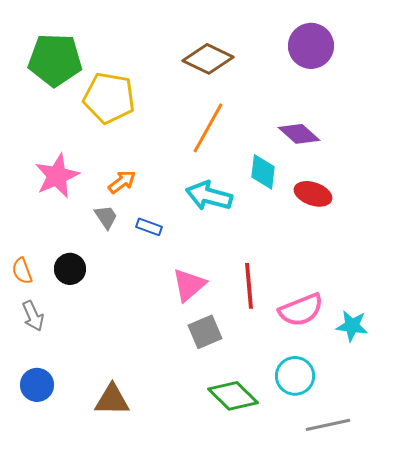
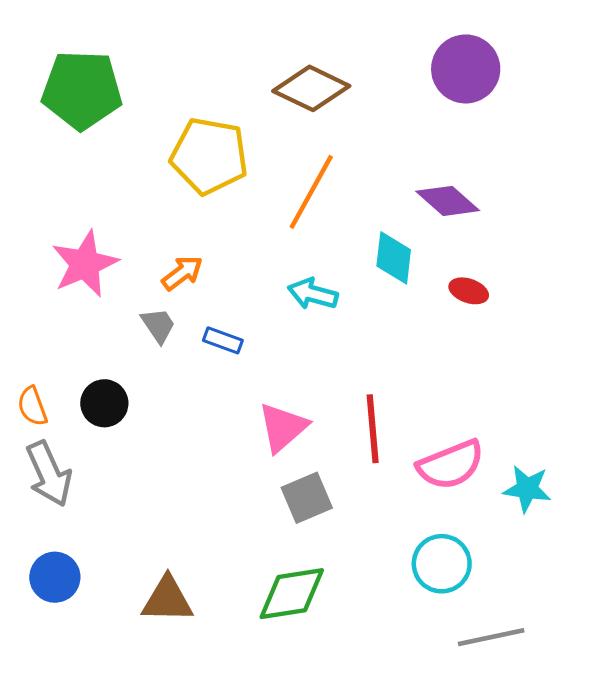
yellow pentagon: (109, 98) -> (209, 156), moved
red ellipse: (313, 194) -> (469, 291), size x0.7
cyan arrow: (209, 196) -> (313, 294), size x0.7
gray arrow: (33, 316) -> (49, 474), size x1.4
green diamond: (233, 396) -> (292, 594), moved, turned -54

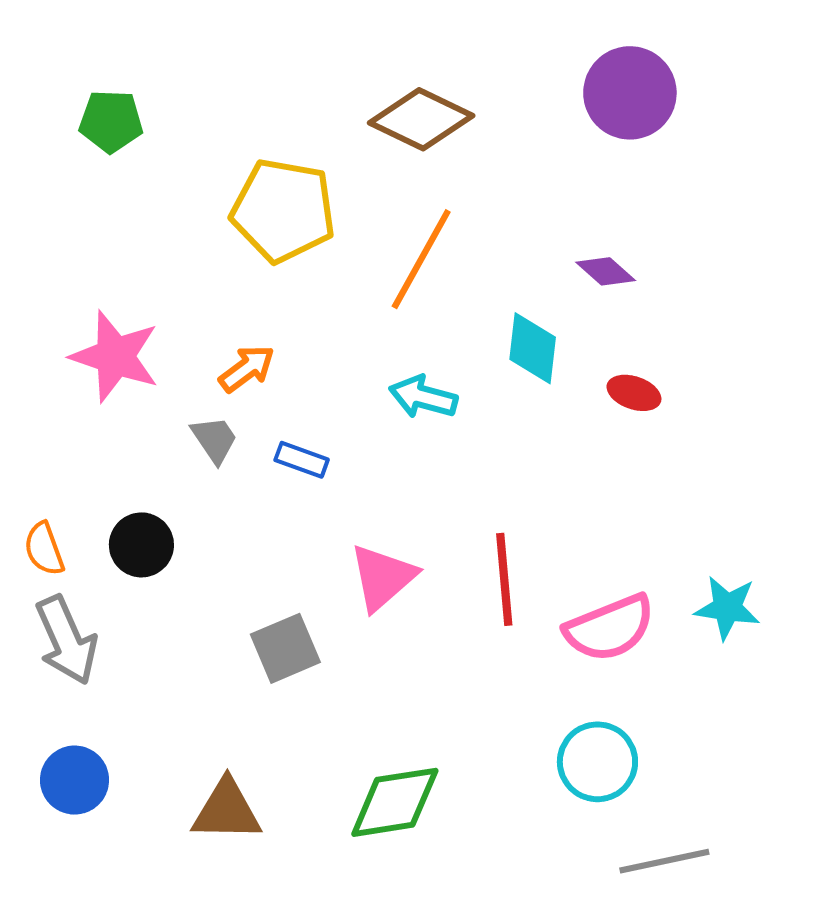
green pentagon: (82, 90) -> (111, 121), size x0.6
purple diamond: (448, 201) -> (606, 271), size x0.7
pink star: (85, 264) -> (115, 356), turned -30
cyan star: (527, 489) -> (727, 608), moved
gray square: (307, 498) -> (285, 648), moved

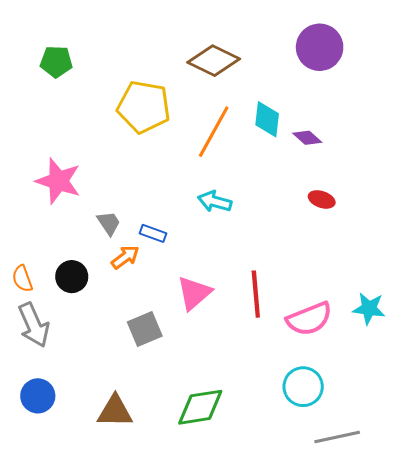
cyan diamond: (533, 348) -> (267, 119), moved
orange arrow: (247, 369) -> (125, 257), moved

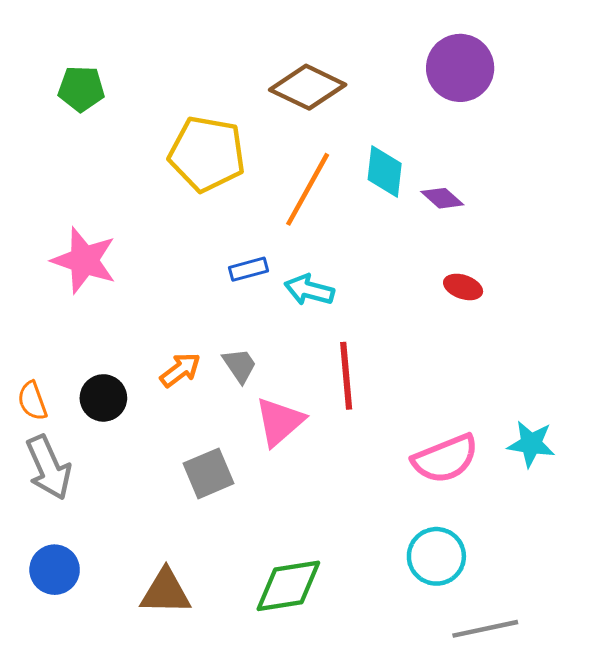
gray trapezoid: (109, 223) -> (240, 365), moved
blue rectangle: (153, 233) -> (248, 269), moved, turned -35
red line: (256, 294) -> (346, 376), moved

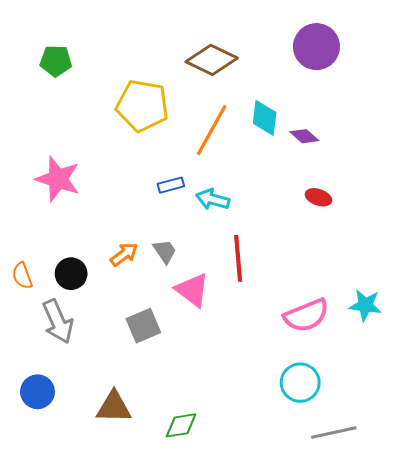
pink triangle: (280, 422) -> (192, 290), turned -42
gray arrow: (49, 468) -> (58, 322), moved
green diamond: (288, 586) -> (181, 425), moved, size x0.7

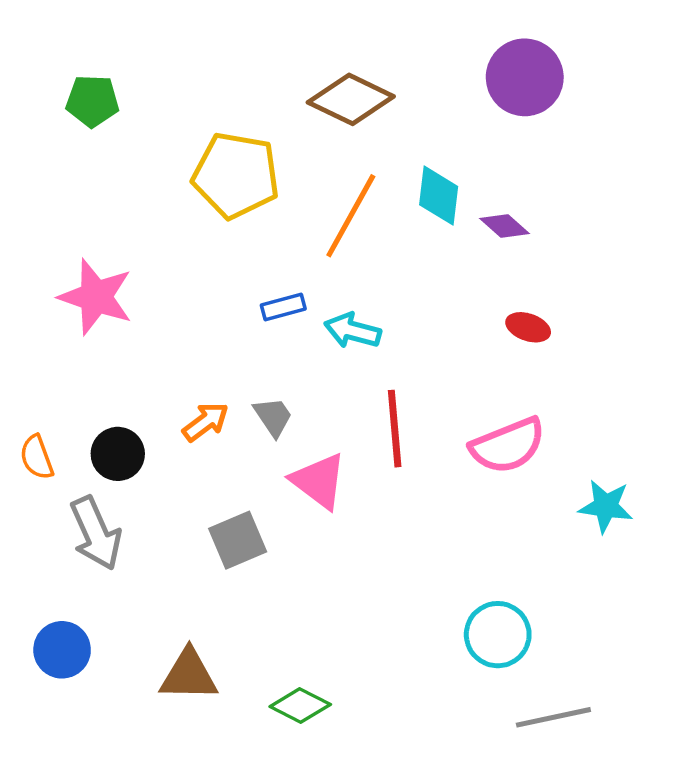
pink semicircle: (306, 315) -> (508, 445), moved
green diamond: (181, 425) -> (300, 706), turned 36

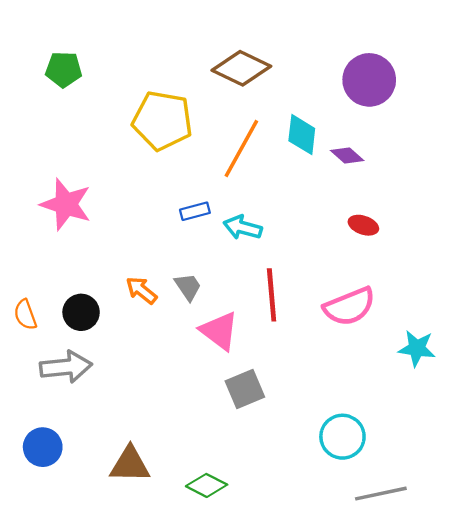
purple circle: (525, 77) -> (369, 80), moved
orange arrow: (206, 422) -> (141, 290), turned -104
gray arrow: (96, 533) -> (66, 367), turned -72
gray square: (238, 540) -> (245, 389), moved

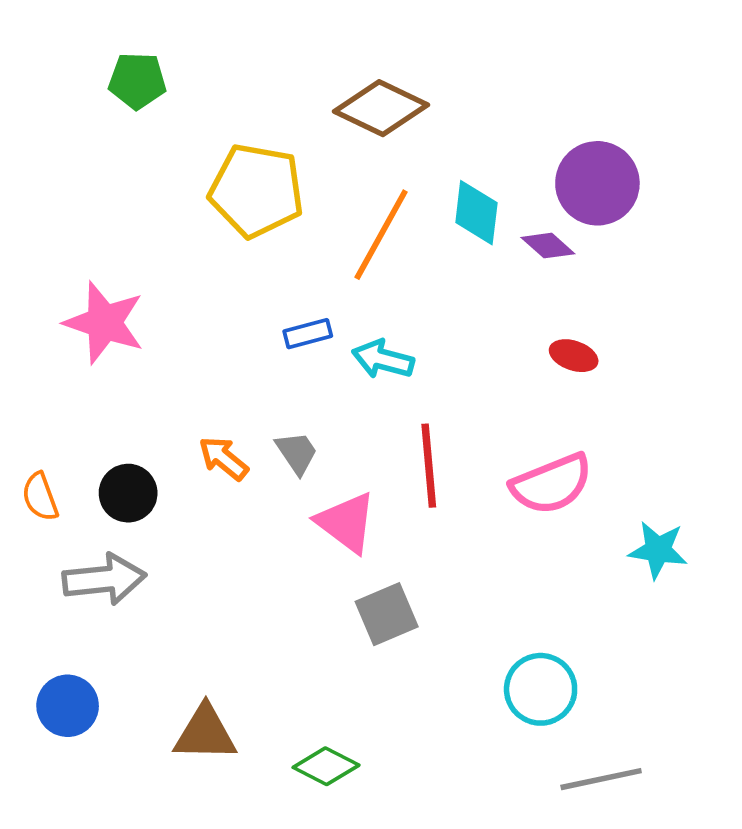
green pentagon: (64, 69) -> (137, 81), moved
purple circle: (369, 80) -> (597, 183), moved

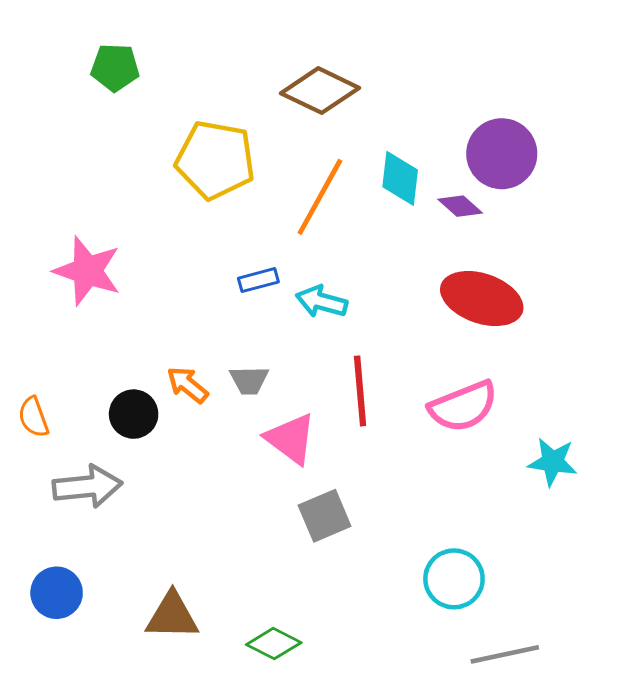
red ellipse: (574, 356) -> (482, 299), size x2.0
gray trapezoid: (297, 453) -> (249, 380), turned 123
black circle: (128, 493) -> (134, 414), moved

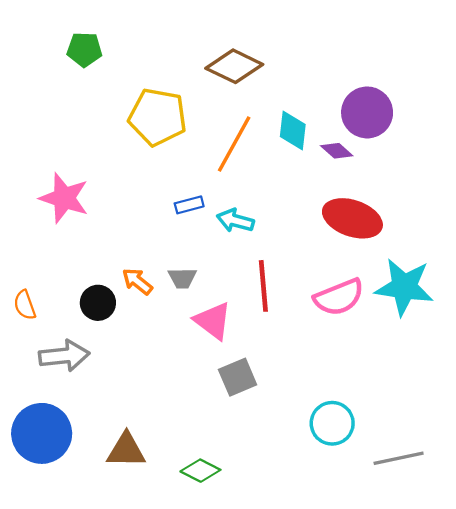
cyan star: (553, 462) -> (404, 287), moved, size x1.6
blue circle: (57, 593) -> (42, 433), size x1.6
gray line: (505, 654) -> (399, 458), moved

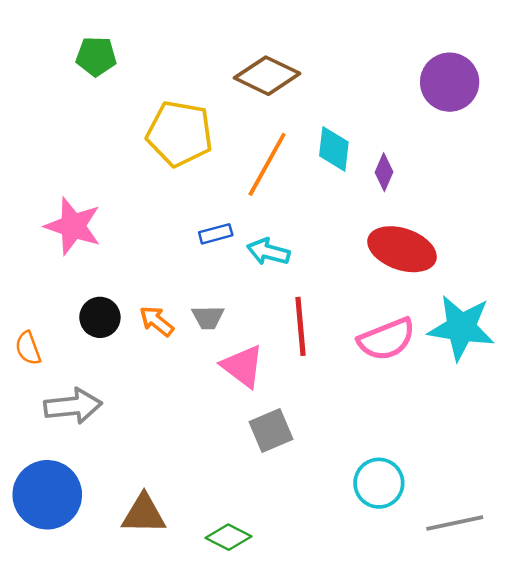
purple circle: (367, 112) -> (450, 82), moved
purple diamond: (337, 151) -> (384, 172), turned 72
black circle: (98, 303) -> (100, 317), moved

